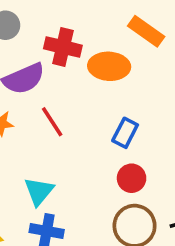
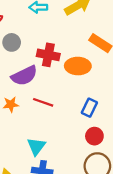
red line: (52, 122) -> (43, 102), turned -36

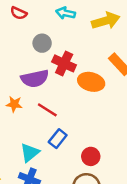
gray circle: (12, 42) -> (42, 43), moved
blue rectangle: (89, 108) -> (58, 139), moved

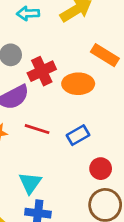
red cross: (64, 63) -> (42, 71), turned -35
blue rectangle: (58, 139) -> (78, 135), moved, turned 36

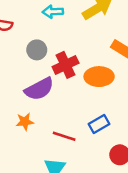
red line: (37, 129) -> (64, 136), moved

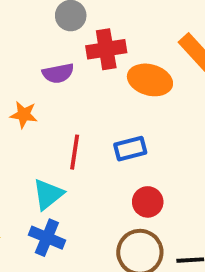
purple semicircle: (39, 89) -> (58, 73), size x0.7
red line: (64, 136) -> (75, 152), turned 65

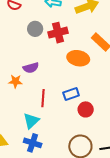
red cross: (106, 49) -> (58, 33), moved
purple semicircle: (58, 73) -> (31, 68), moved
red circle: (148, 202) -> (86, 109), moved

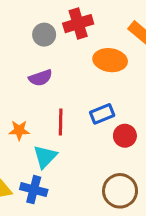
gray circle: (35, 29) -> (44, 35), moved
orange star: (15, 81) -> (19, 130), moved
blue cross: (33, 143) -> (34, 190), moved

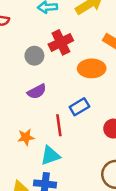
blue rectangle: (102, 114) -> (79, 107), moved
cyan triangle: (45, 157) -> (50, 156), turned 35

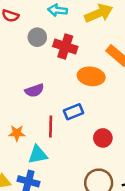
red cross: (61, 42) -> (65, 46), turned 35
gray circle: (34, 56) -> (37, 37), moved

